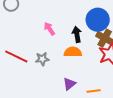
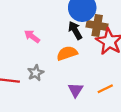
black arrow: (77, 34) -> (75, 30), moved

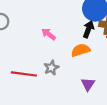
black arrow: (75, 30) -> (88, 29), turned 49

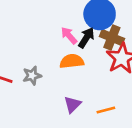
pink arrow: (49, 34) -> (69, 36), moved

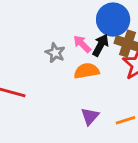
gray star: (32, 76) -> (55, 53), moved, turned -30

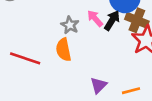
orange semicircle: (87, 71) -> (63, 50), moved, turned -95

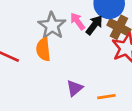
gray star: (70, 25) -> (52, 26), size x1.5

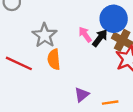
gray star: (52, 26) -> (45, 35), moved

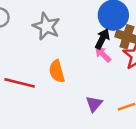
gray star: (45, 35) -> (46, 26), moved
pink arrow: (85, 35) -> (103, 54), moved

